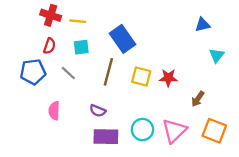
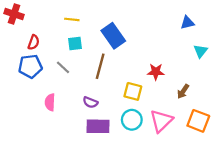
red cross: (51, 15) -> (14, 14), moved
red semicircle: (49, 46) -> (34, 42), moved
yellow square: (141, 77) -> (133, 91), moved

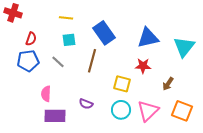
blue triangle: (187, 23) -> (148, 38), moved, size x1.6
cyan triangle: (200, 51) -> (184, 47), size x1.6
purple semicircle: (90, 102) -> (86, 104), moved
purple rectangle: (98, 126) -> (55, 116), moved

